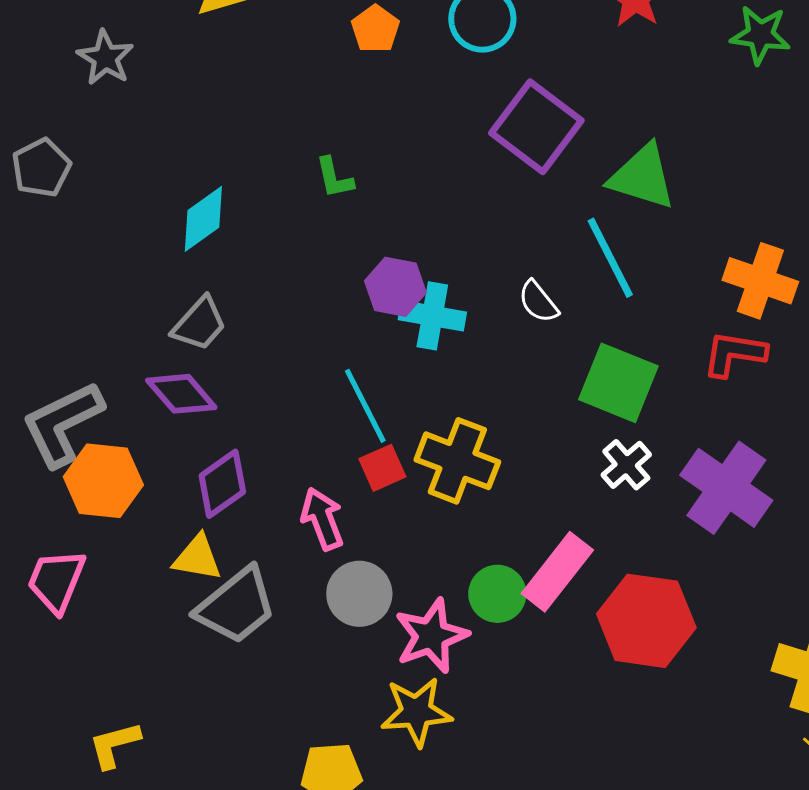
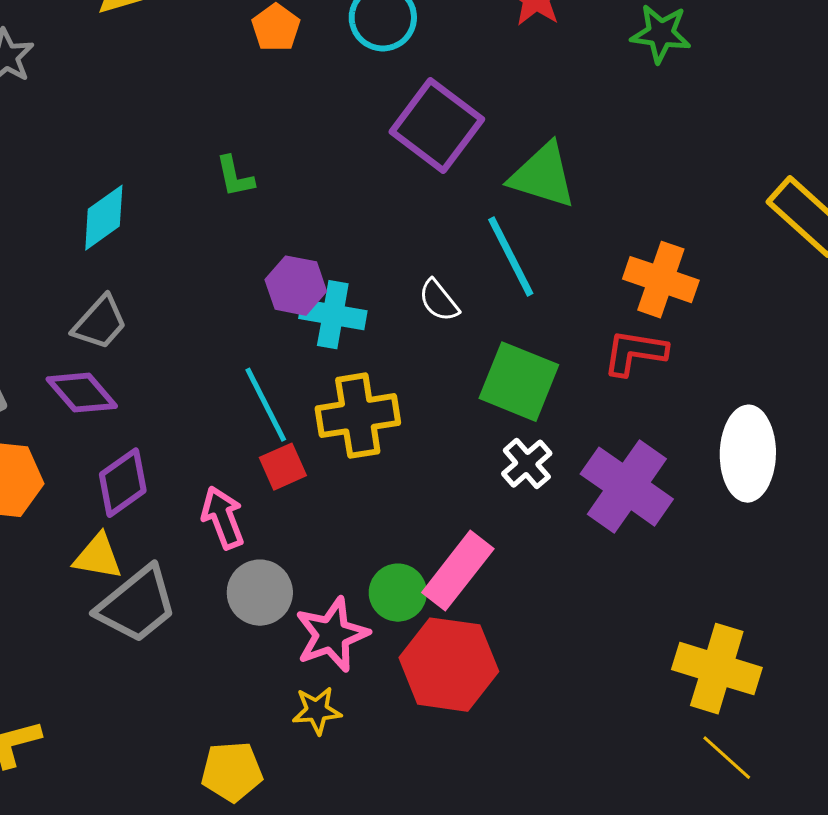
yellow cross: (457, 461) -> (358, 416), moved, turned -30
red hexagon: (646, 621) -> (449, 665), moved
yellow star: (416, 712) -> (317, 711), size x0.7

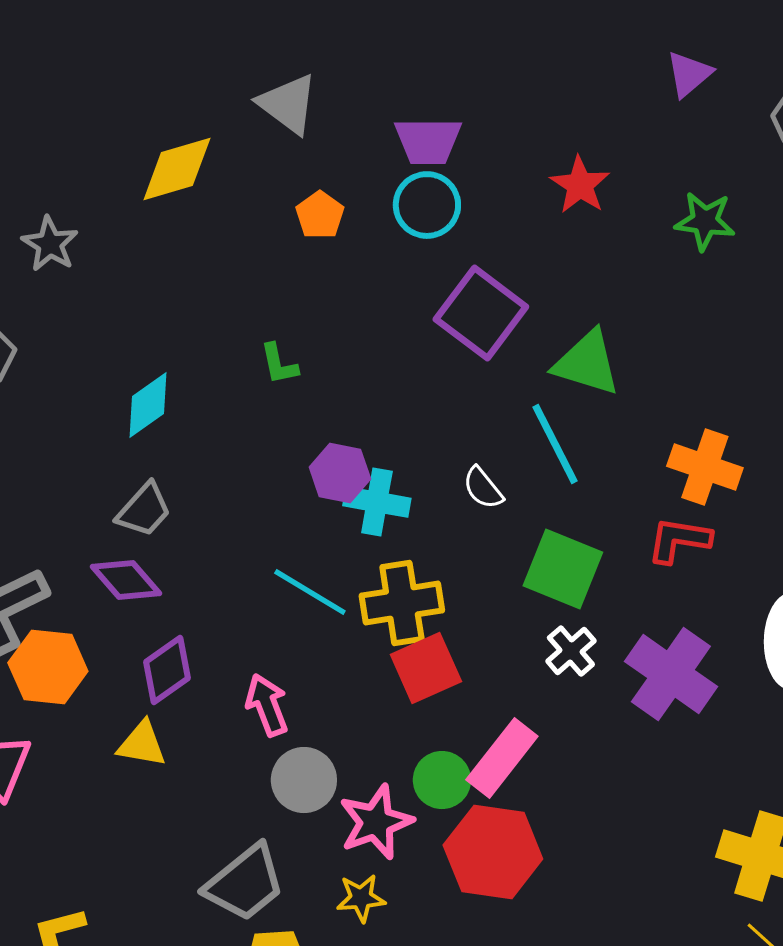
cyan line: (266, 405) -> (310, 592), turned -32
red square: (283, 467) -> (426, 668), moved, size x1.5
gray trapezoid: (137, 605) -> (245, 883), moved

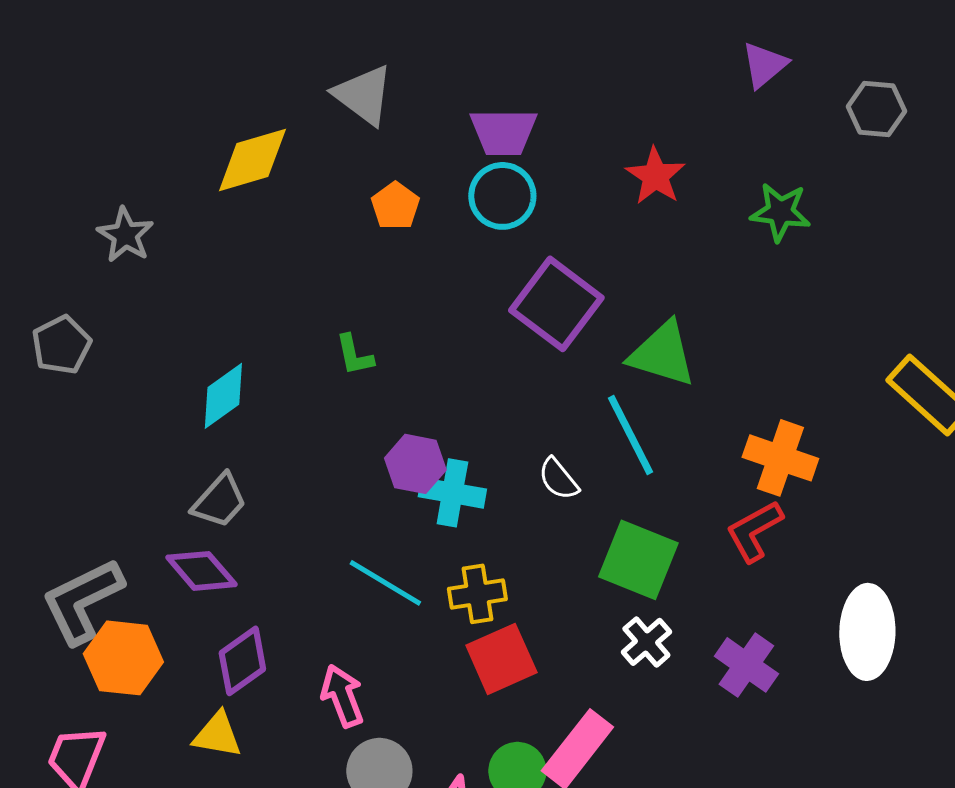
red L-shape: (679, 540) -> (754, 531), turned -38
yellow cross: (402, 603) -> (477, 594), size x0.7
purple cross: (671, 674) -> (746, 665), size x0.7

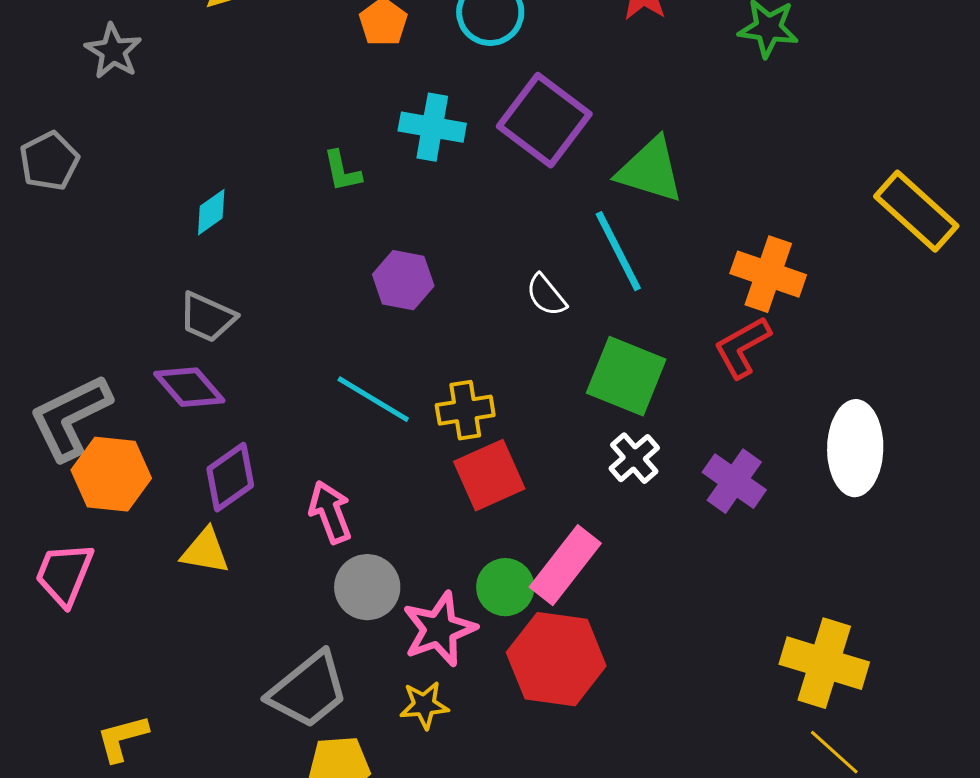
cyan diamond: (223, 396) -> (211, 212), size x0.7
cyan cross: (452, 493) -> (432, 127), moved
gray trapezoid: (219, 501) -> (207, 317), turned 72

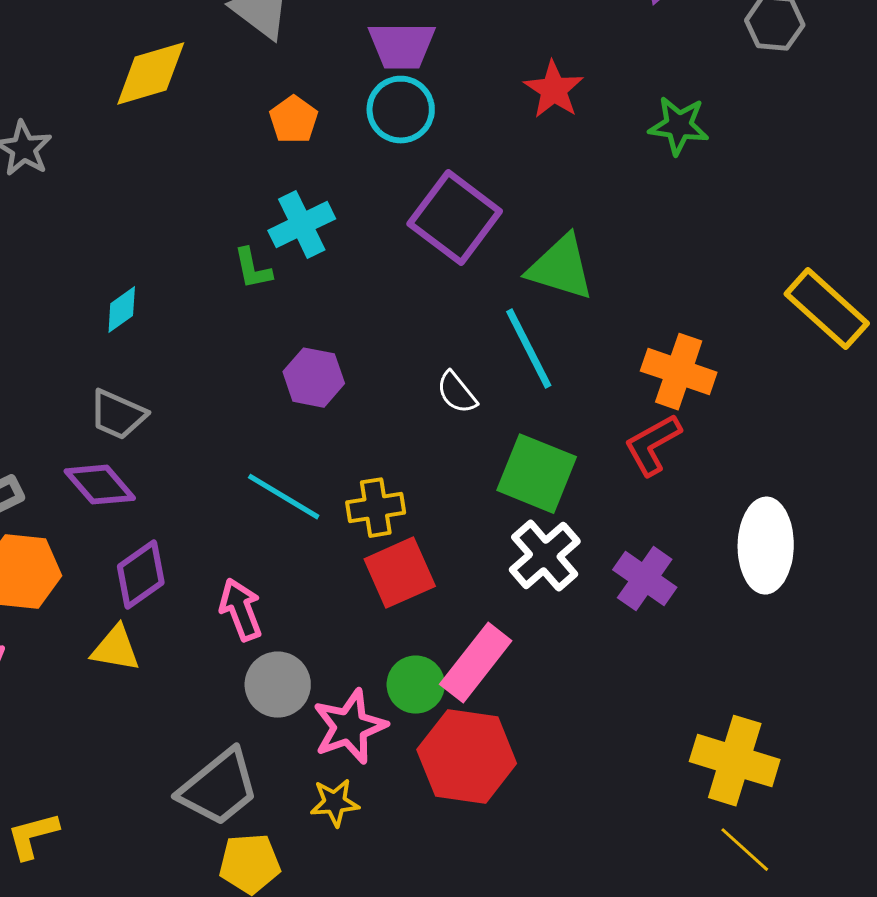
cyan cross: (432, 127) -> (302, 225), moved, turned -36
white cross: (634, 458) -> (545, 556), size x1.4

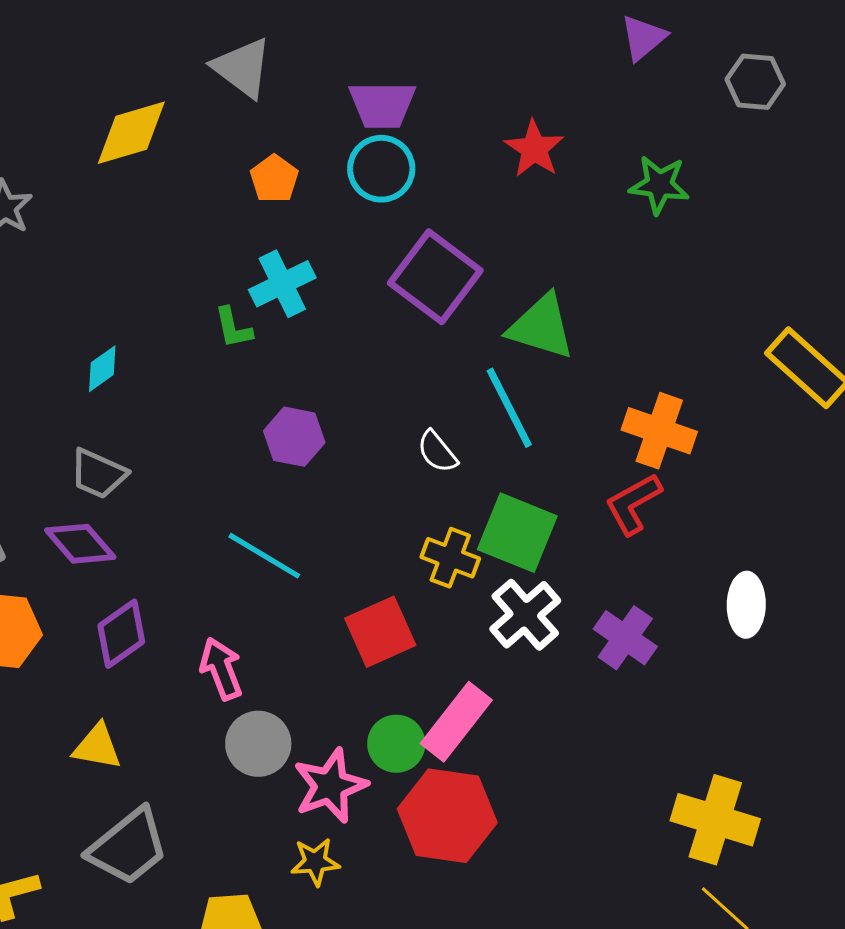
yellow cross: (376, 508) -> (450, 558), moved, turned 30
white ellipse: (766, 546) -> (746, 605), size x0.7
yellow triangle: (116, 649) -> (97, 747), moved
gray trapezoid: (219, 788) -> (128, 847), moved

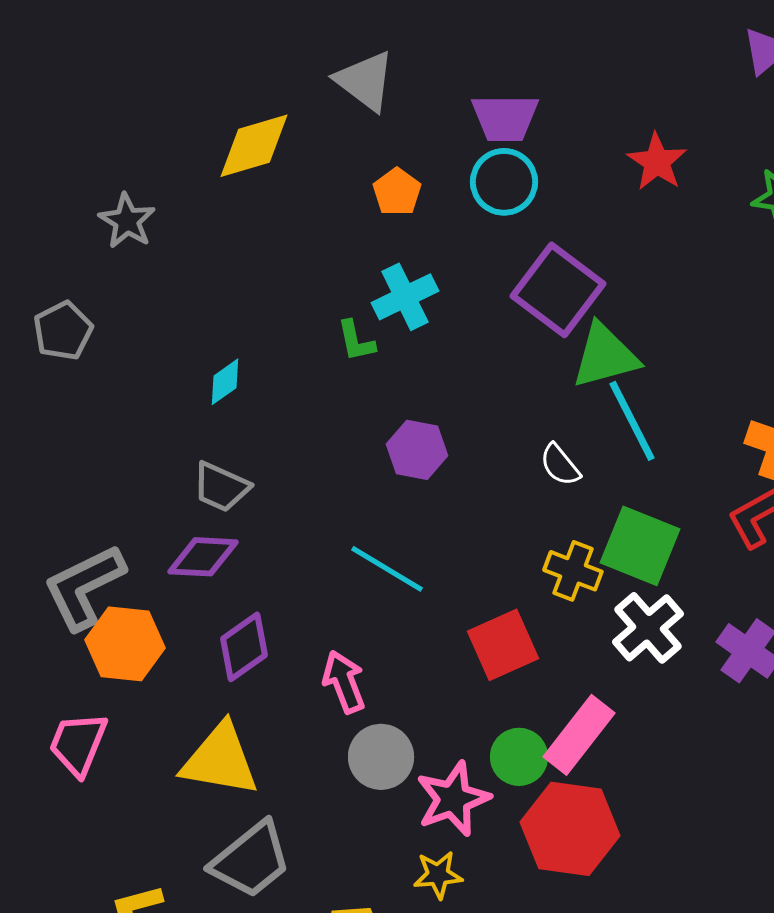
green triangle: (541, 327) -> (605, 356), moved, turned -32
purple diamond: (80, 544) -> (203, 557), turned -46
yellow triangle: (97, 747) -> (220, 760), size x1.6

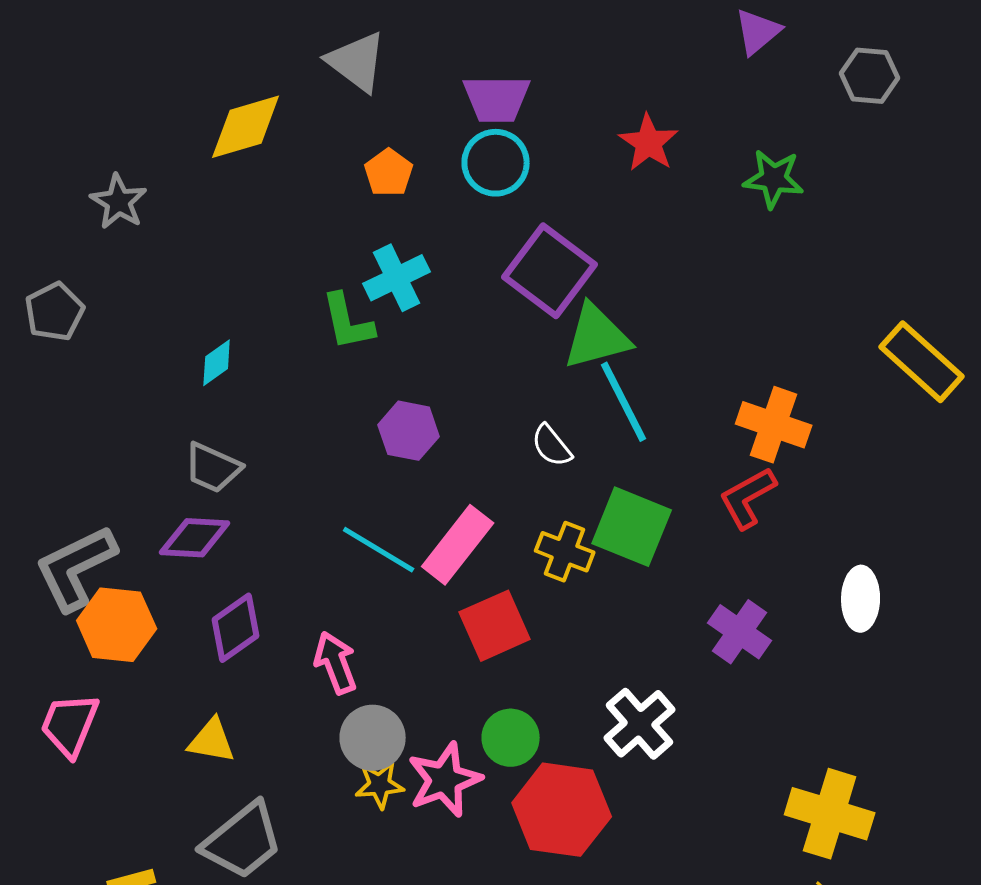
green L-shape: (356, 341) -> (348, 322), size x1.4
white cross: (648, 628) -> (640, 724), moved
pink rectangle: (579, 735) -> (458, 545), moved
yellow triangle: (220, 760) -> (212, 741), size x0.6
yellow star: (438, 875) -> (380, 785), moved

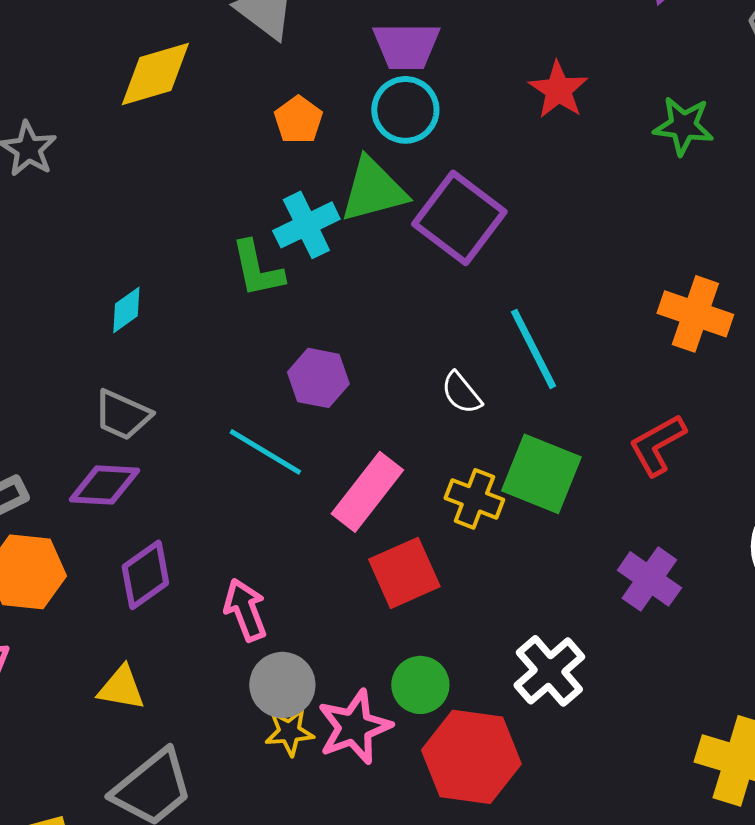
green triangle: (597, 337) -> (373, 190), moved
orange cross: (774, 425) -> (695, 314), moved
cyan line: (379, 550) -> (265, 452), moved

